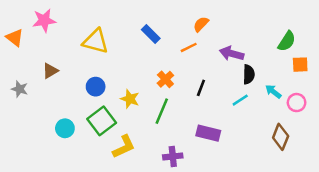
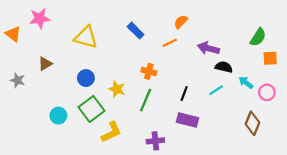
black semicircle: (249, 74) -> (224, 67), turned -77
orange cross: (165, 79) -> (149, 71), turned -32
black line: (201, 88) -> (184, 93), moved

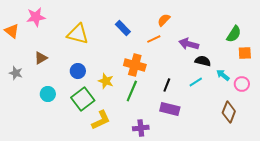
orange cross: (149, 71) -> (135, 65), size x1.5
cyan circle: (58, 116) -> (48, 94), moved

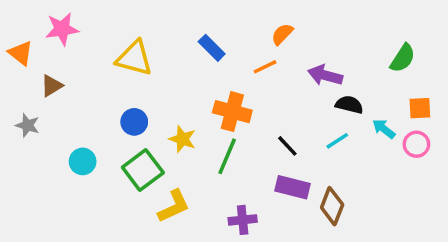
orange square: (245, 53) -> (420, 108), moved
brown triangle: (41, 58) -> (52, 86), moved
black line: (167, 85) -> (287, 146), turned -64
brown diamond: (229, 112) -> (332, 206), moved

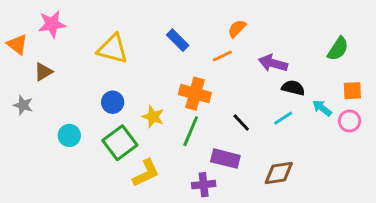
purple rectangle: (293, 187) -> (225, 159), moved
brown diamond: (332, 206) -> (279, 173), turned 60

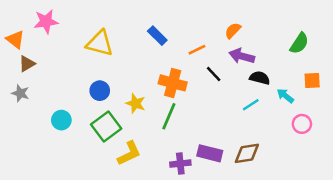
orange semicircle: (237, 29) -> (233, 31), moved
brown triangle: (43, 72) -> (27, 64), moved
pink circle: (350, 121) -> (302, 124), moved
black line: (241, 122) -> (214, 74), moved
purple rectangle: (225, 159) -> (210, 153), moved

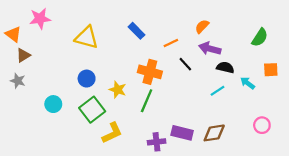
pink circle: (302, 124) -> (262, 125), moved

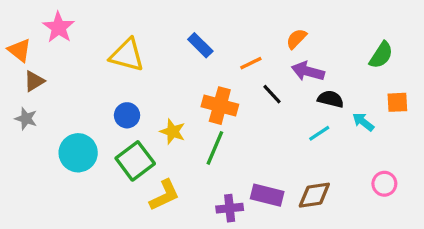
pink star: (40, 19) -> (59, 27), turned -30
cyan circle: (53, 104) -> (78, 153), size x1.5

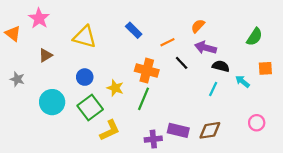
brown triangle: (34, 81) -> (46, 55), moved
cyan line: (319, 133) -> (213, 89), turned -32

